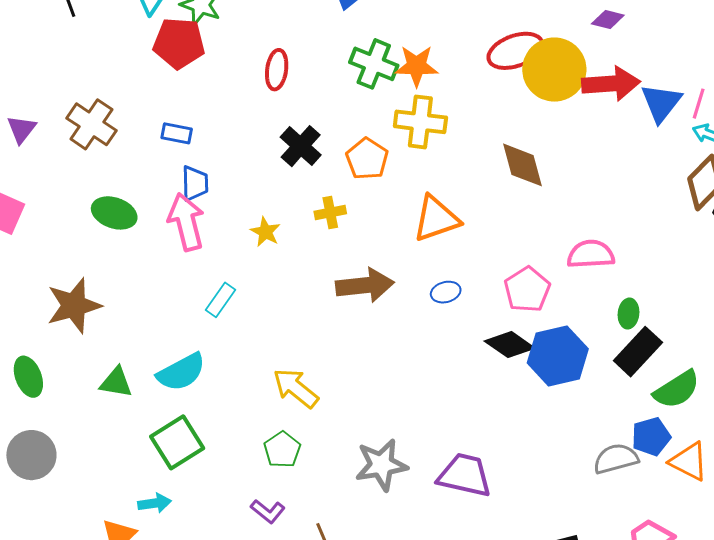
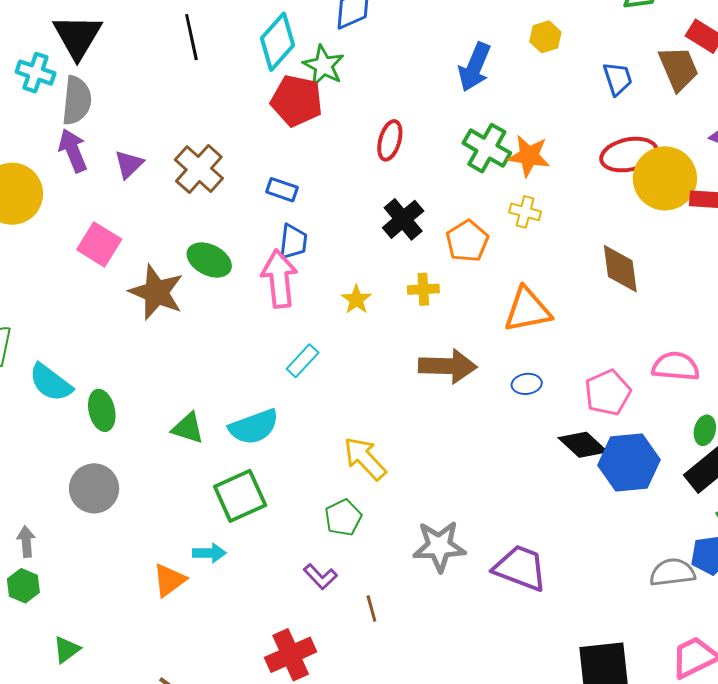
yellow cross: (420, 122) -> (525, 212), size x0.6
brown star: (74, 306) -> (156, 292), moved, turned 30

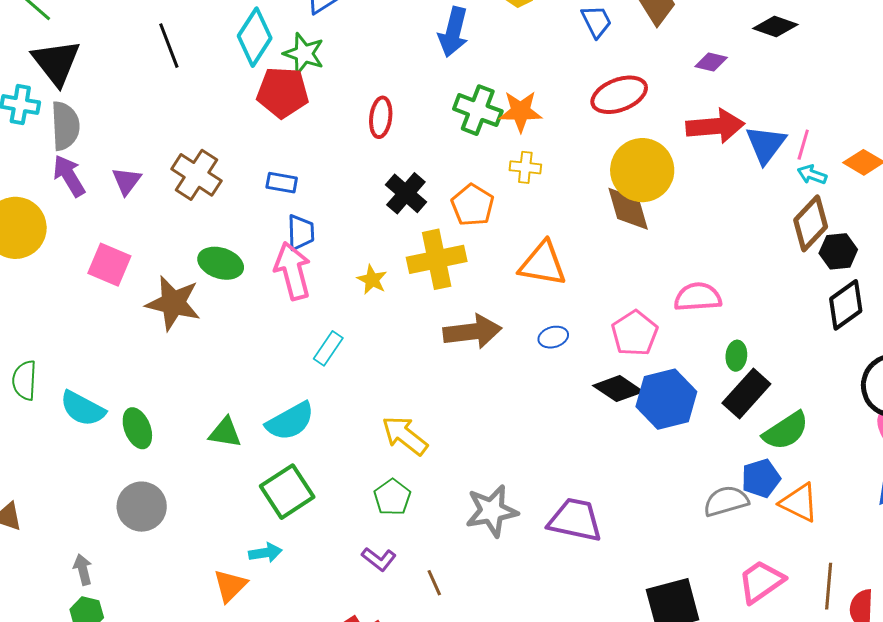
yellow circle: (665, 178) -> (642, 170), moved
yellow cross: (423, 289) -> (437, 259), size x1.8
orange triangle: (527, 310) -> (543, 264), turned 30

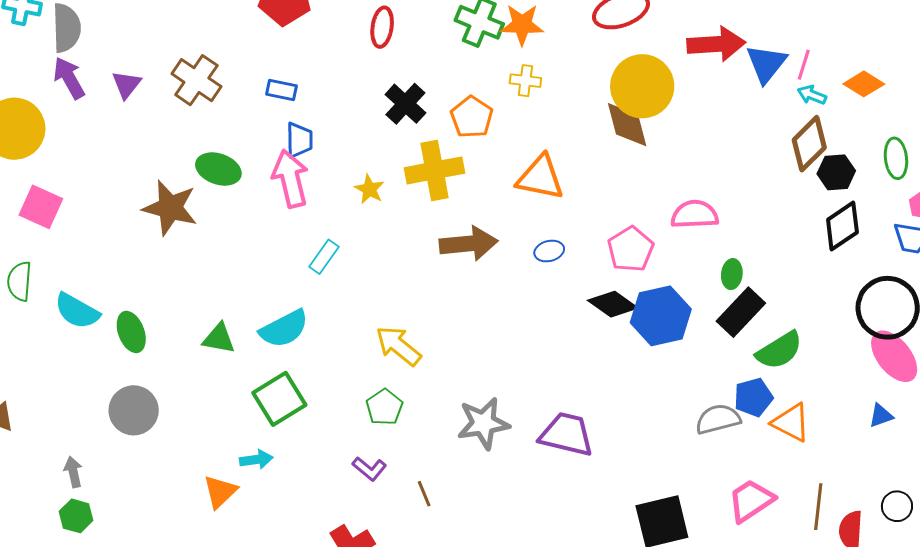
pink square: (109, 265) -> (41, 207), moved

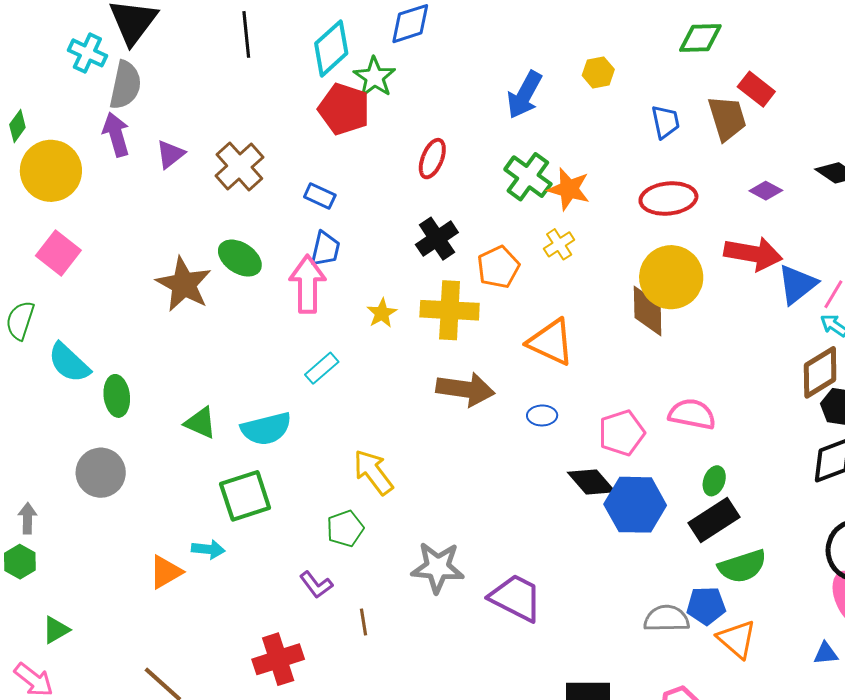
yellow cross: (525, 81) -> (559, 244), turned 36

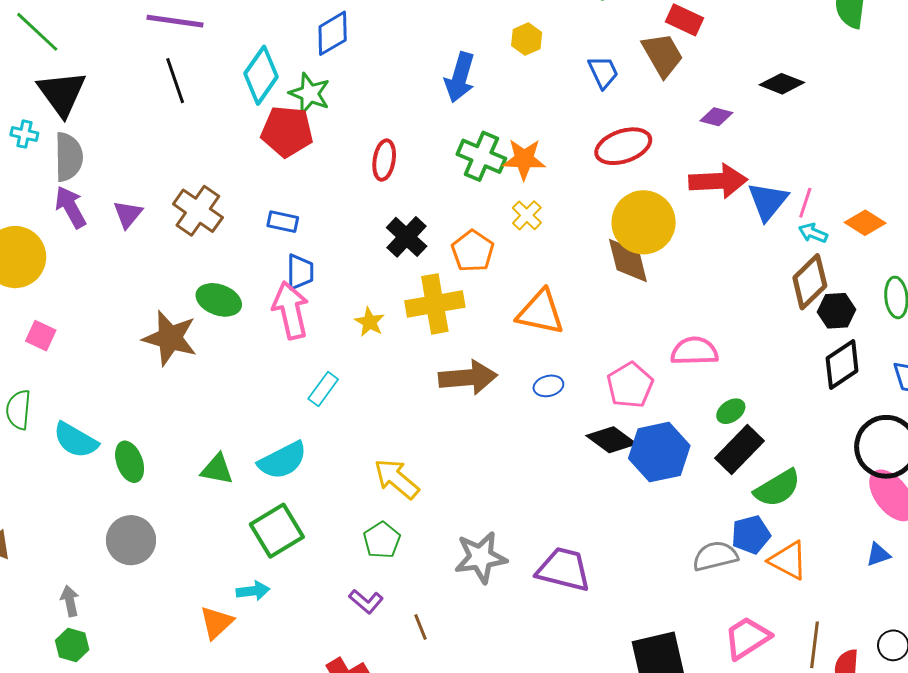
cyan cross: (87, 53) -> (24, 134), size x0.7
pink square: (58, 253) -> (41, 336), size x0.7
green ellipse: (714, 481) -> (731, 411), turned 48

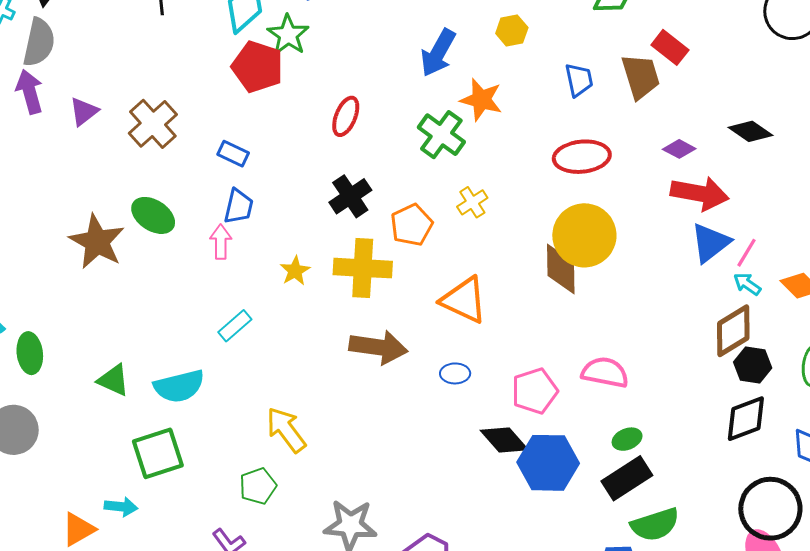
orange star: (524, 159) -> (481, 100), moved
red arrow: (718, 181) -> (700, 193), moved
pink arrow: (291, 310) -> (221, 242), size x0.6

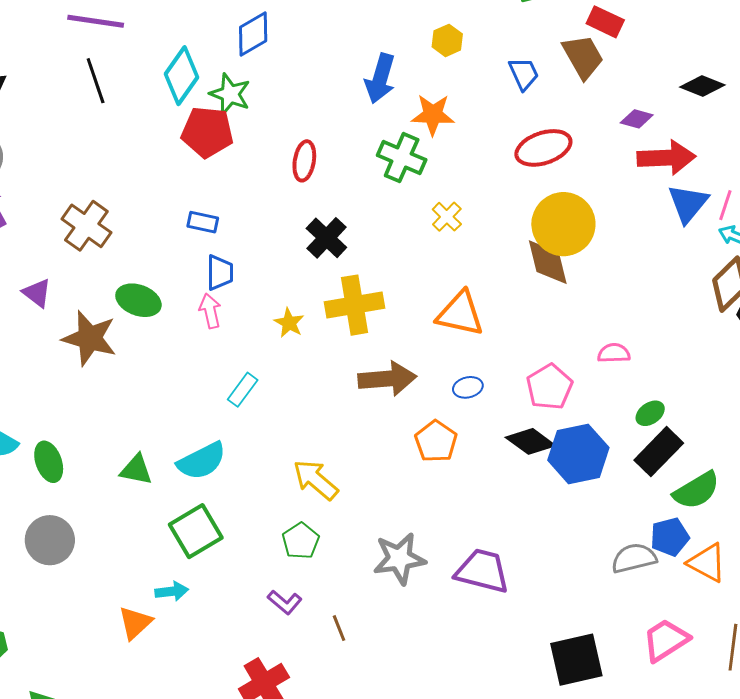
purple triangle: (84, 111) -> (37, 293), moved, turned -32
brown cross: (153, 124) -> (86, 226), moved
orange pentagon: (412, 225) -> (436, 441), moved
pink semicircle: (605, 372) -> (614, 353), size x0.7

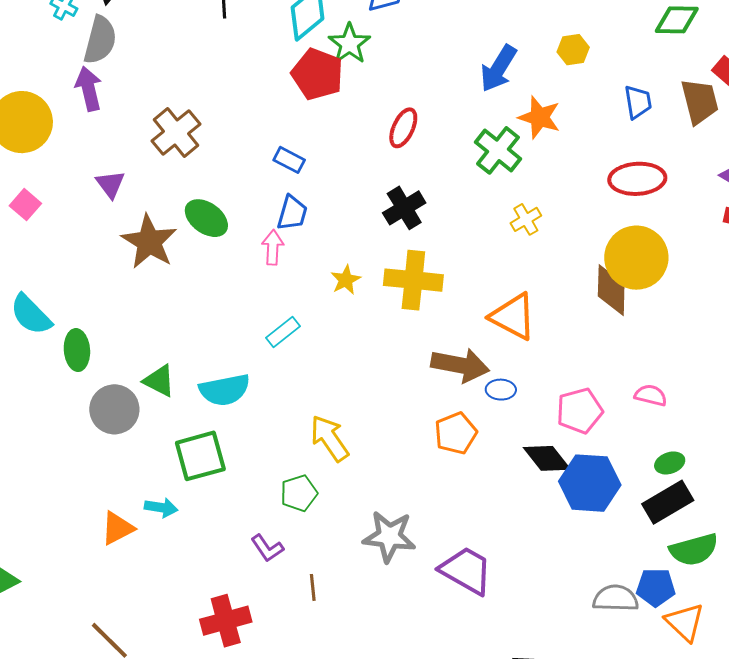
brown arrow: (387, 379) -> (460, 365), moved
gray circle: (50, 540) -> (114, 409), moved

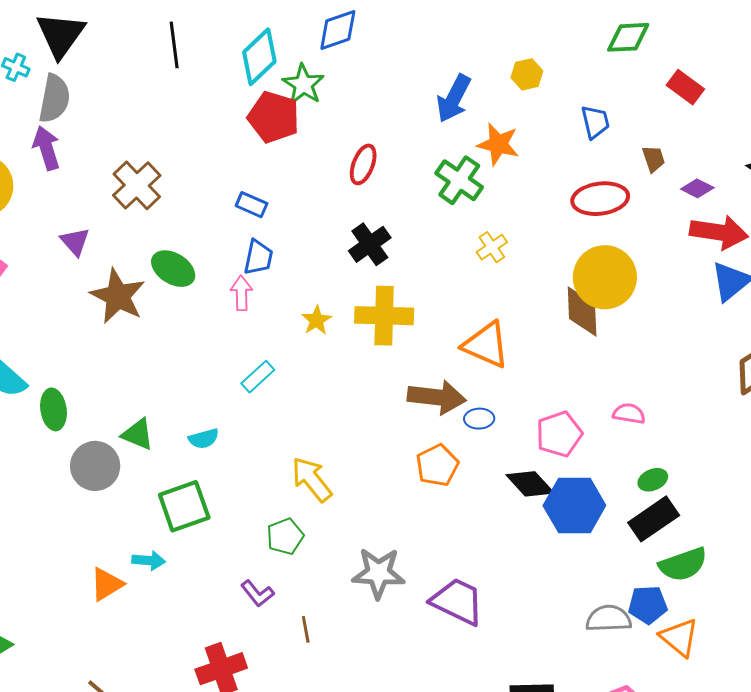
brown trapezoid: (700, 101) -> (654, 159), moved, size x0.6
cyan semicircle: (225, 390) -> (204, 439), size x0.6

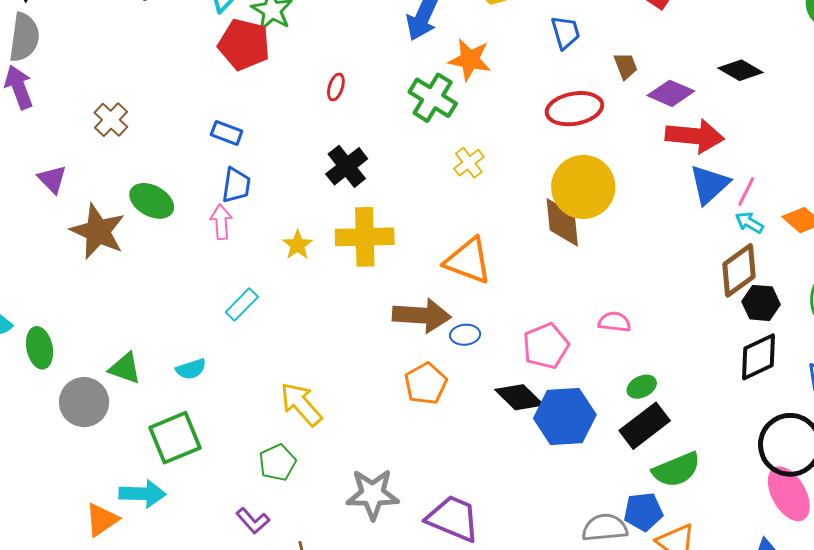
red ellipse: (363, 164) -> (336, 87), size x0.7
brown cross: (137, 185) -> (111, 120), size x0.7
purple diamond: (697, 188) -> (671, 93), size x1.4
cyan arrow: (149, 561) -> (142, 494), size x1.4

